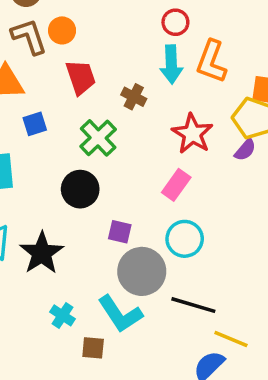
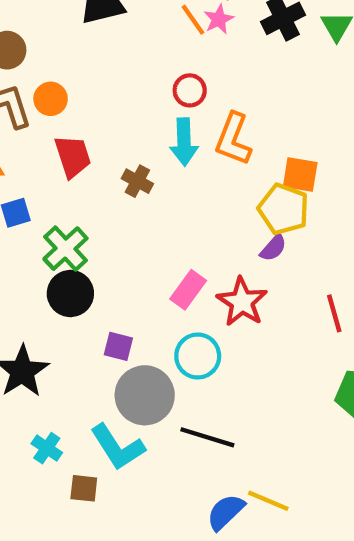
red star: (192, 134) -> (242, 302), moved
green cross: (98, 138) -> (65, 249), moved
yellow line: (231, 339) -> (268, 501), moved

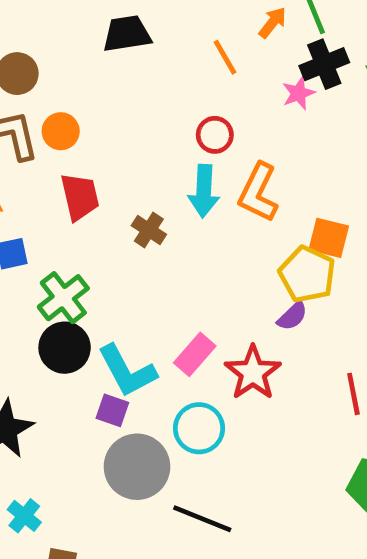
pink star: (219, 19) -> (298, 93), moved
cyan L-shape: (118, 447) -> (127, 371), moved

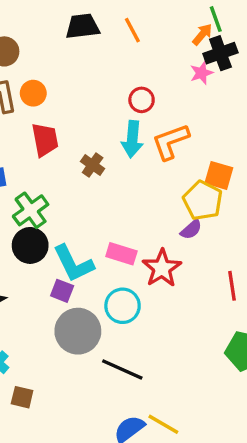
orange arrow: (273, 23) -> (202, 34), moved
orange line: (225, 57) -> (132, 30), moved
orange L-shape: (258, 193) -> (171, 142), turned 42
pink rectangle: (195, 354) -> (121, 254), turned 64

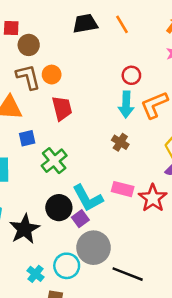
brown cross: (93, 165) -> (120, 142), moved
black circle: (30, 245) -> (59, 208), moved
purple square: (62, 291) -> (80, 219), turned 35
cyan circle: (123, 306) -> (67, 266), moved

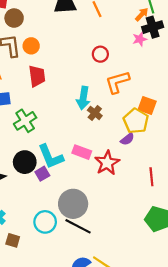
cyan arrow: (126, 104) -> (83, 98), moved
brown cross: (120, 142) -> (95, 113), moved
gray circle: (94, 248) -> (73, 204), moved
cyan circle: (67, 266) -> (45, 222), moved

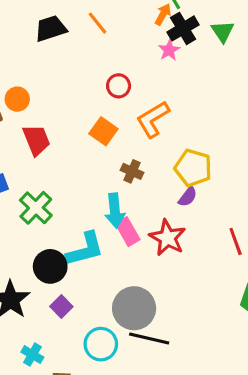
cyan arrow: (83, 98) -> (115, 211), moved
orange square: (147, 105) -> (103, 131), moved, turned 30
pink rectangle: (82, 152) -> (128, 232), turned 54
cyan L-shape: (51, 157) -> (85, 249), turned -68
purple square: (42, 174) -> (61, 306), moved

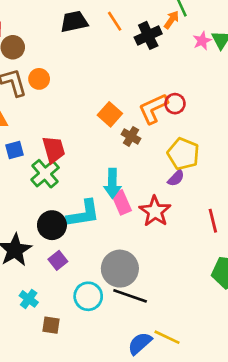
black cross: (183, 28) -> (148, 35), moved
pink star: (169, 50) -> (202, 41), moved
red circle: (119, 86) -> (175, 104), moved
red trapezoid: (36, 140) -> (54, 150), moved
brown cross: (132, 171) -> (131, 136), moved

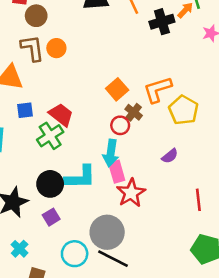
red circle: (175, 104) -> (120, 125), moved
red trapezoid: (54, 150) -> (61, 115), turned -44
yellow pentagon: (183, 154) -> (183, 110), moved
red star: (155, 211) -> (131, 193), moved

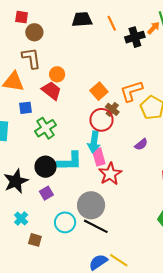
orange circle: (56, 48) -> (57, 74), moved
red trapezoid: (61, 115) -> (51, 91), moved
red circle: (120, 125) -> (102, 120), size x1.5

